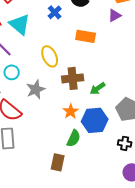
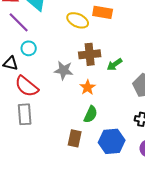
yellow ellipse: (50, 56) -> (78, 20), moved, turned -40
gray star: (36, 89) -> (64, 70), moved, turned 30
blue hexagon: (95, 120) -> (112, 141), moved

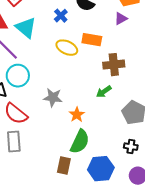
cyan circle: (29, 48) -> (18, 76), size x1.5
brown cross: (90, 54) -> (114, 65), moved
green semicircle: (91, 114) -> (80, 142), size x1.4

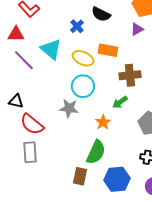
cyan triangle: (26, 28) -> (51, 49), moved
cyan circle: (18, 76) -> (83, 86), moved
orange star: (77, 115) -> (103, 122), moved

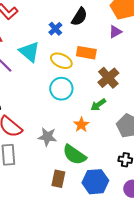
black semicircle: (101, 14) -> (79, 17), turned -84
brown cross: (130, 75) -> (108, 78), turned -35
gray star: (69, 108) -> (47, 137), moved
green semicircle: (96, 152) -> (74, 155), turned 100

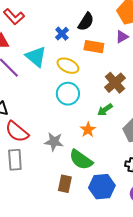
orange rectangle: (86, 53) -> (94, 47), moved

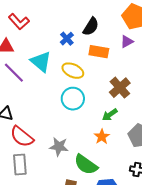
orange star: (88, 130) -> (102, 137), moved

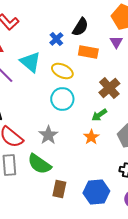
purple triangle: (127, 42) -> (116, 42), turned -32
gray star: (59, 147) -> (48, 135), moved, turned 30
green semicircle: (86, 165) -> (39, 164), moved

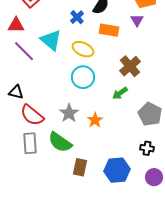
orange star: (91, 137) -> (95, 120), moved

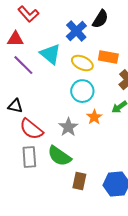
blue cross: (77, 17) -> (76, 31), size x1.5
orange rectangle: (109, 30) -> (108, 57), moved
orange star: (95, 120) -> (94, 117), moved

